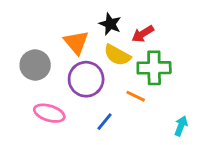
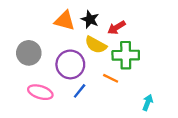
orange triangle: (76, 42) -> (65, 21), moved, turned -35
blue line: (104, 122) -> (80, 91), moved

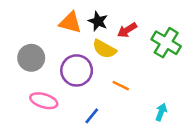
green cross: (126, 55) -> (166, 43), moved, turned 32
blue line: (80, 91) -> (92, 116), moved

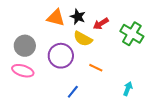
pink ellipse: (44, 101) -> (23, 71), moved

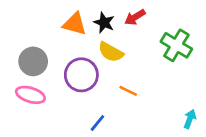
red arrow: (101, 24) -> (135, 17), moved
cyan arrow: (128, 89) -> (190, 119), moved

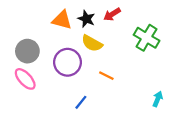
pink ellipse: (30, 95) -> (25, 79), turned 30

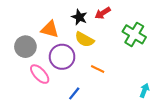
orange triangle: (62, 20) -> (50, 29), moved
pink ellipse: (25, 79) -> (40, 74), moved

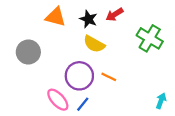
orange triangle: (50, 29) -> (56, 17), moved
purple circle: (62, 57) -> (79, 76), moved
pink ellipse: (40, 74) -> (58, 100), moved

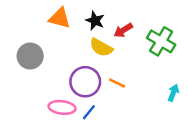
red arrow: (115, 15) -> (123, 30), moved
pink ellipse: (58, 100) -> (62, 107), turned -40
cyan arrow: (161, 101) -> (173, 93), moved

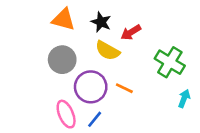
green cross: (161, 41) -> (170, 62), moved
gray circle: (30, 56) -> (62, 60), moved
pink ellipse: (62, 107) -> (66, 114), turned 60

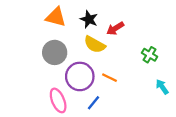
green cross: (170, 62) -> (150, 55), size x0.6
cyan arrow: (184, 99) -> (162, 87), turned -56
blue line: (95, 119) -> (94, 103), moved

